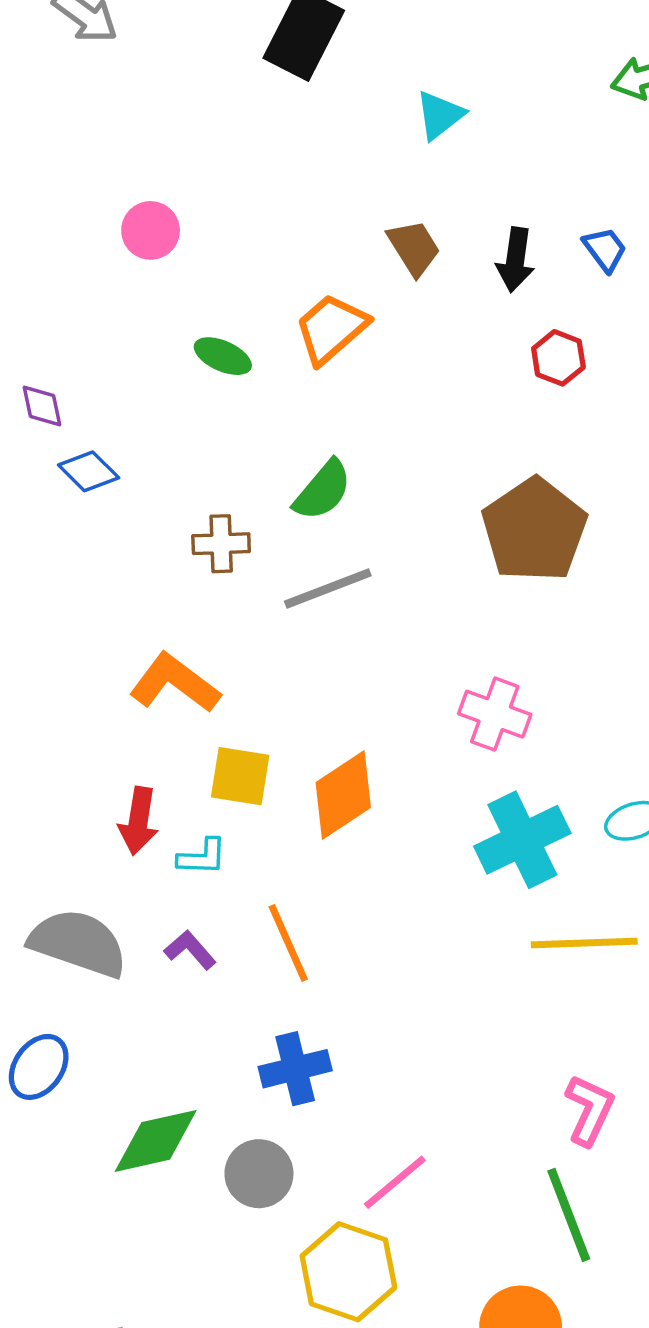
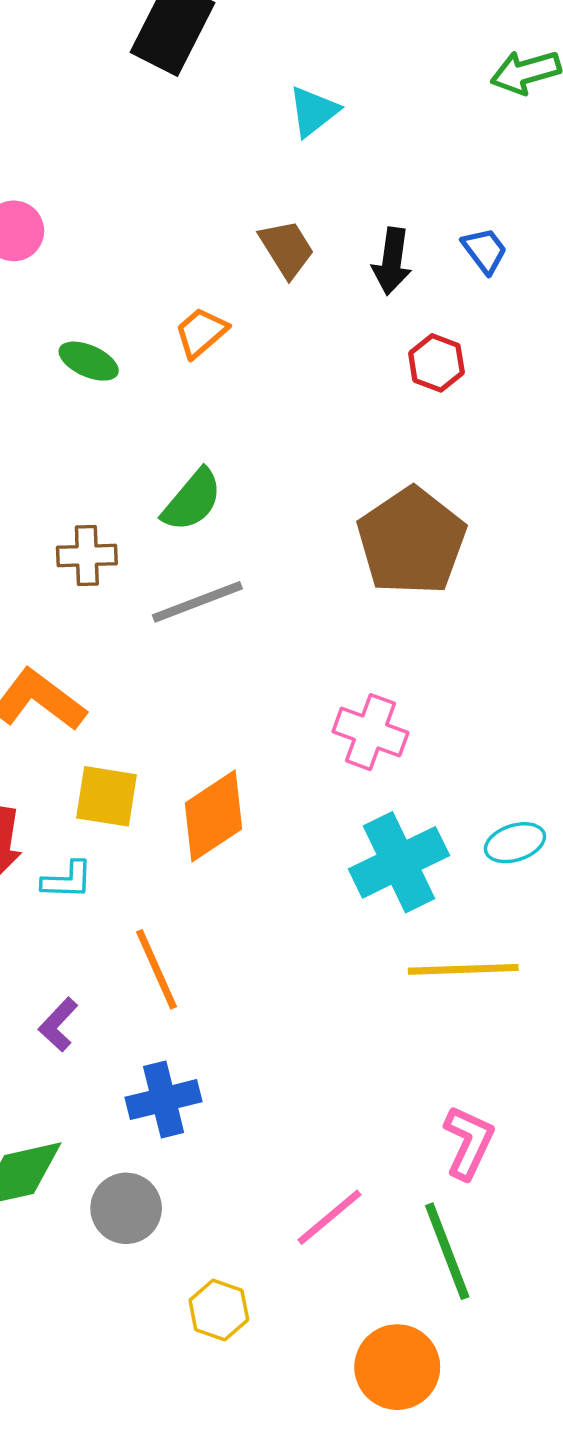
orange trapezoid: (331, 329) -> (201, 333), size x0.7
purple L-shape: (190, 950) -> (58, 1025), moved, turned -96
pink line: (395, 1182) -> (329, 1217), moved
yellow hexagon: (348, 1272) -> (219, 1310), size x0.6

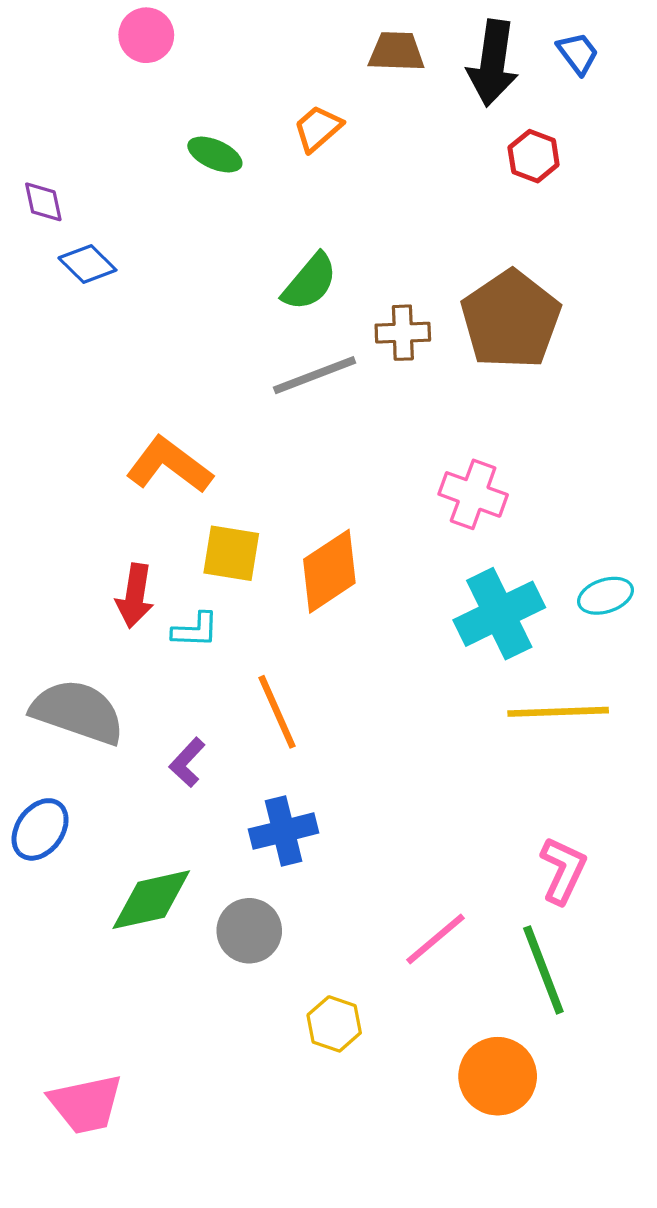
brown trapezoid: (287, 249) -> (396, 52), turned -56
black arrow: (392, 261) -> (493, 63), size x1.4
brown cross: (87, 556) -> (403, 333), moved

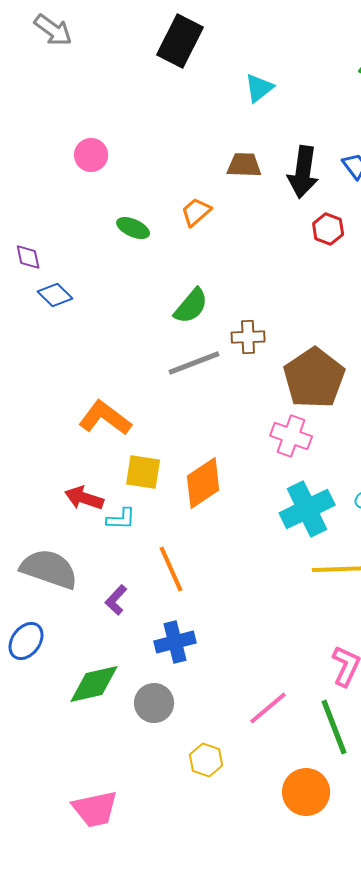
brown pentagon: (511, 320) -> (314, 378), moved
red arrow: (135, 596) -> (84, 498), turned 99
pink trapezoid: (86, 1104) -> (95, 809), moved

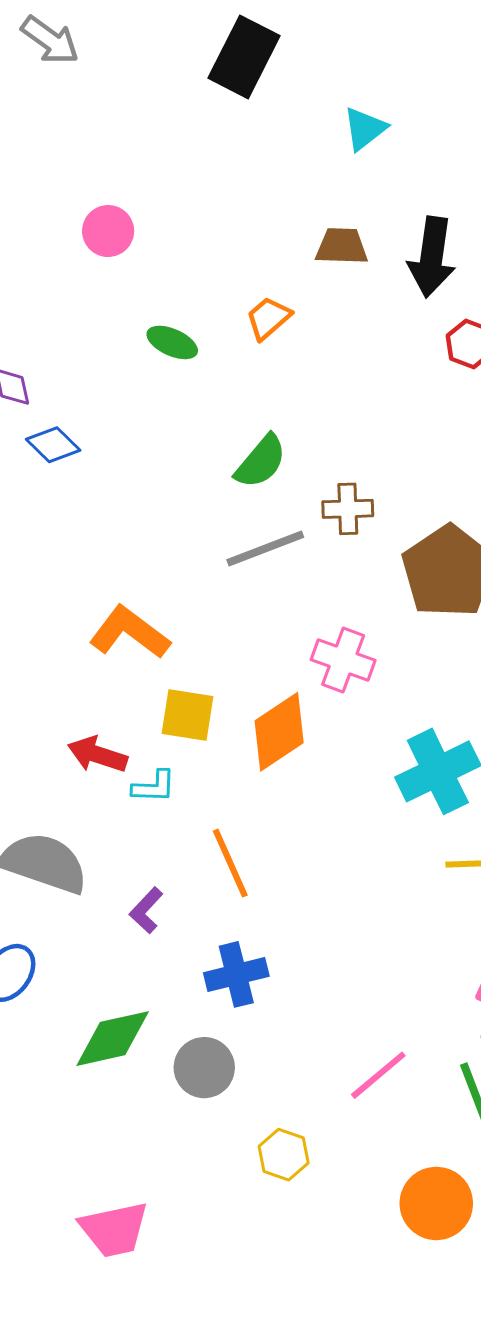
pink cross: (291, 436) -> (343, 660), moved

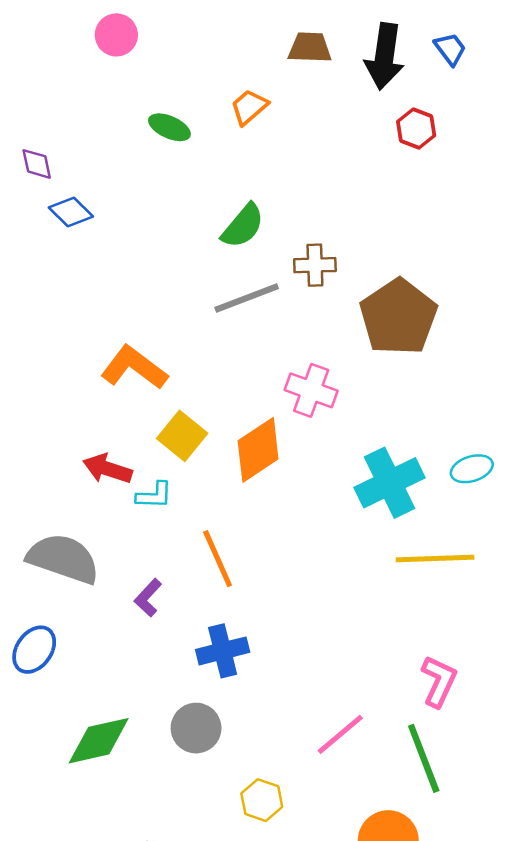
yellow square: (187, 715) -> (182, 436), turned 30
green diamond: (113, 1039) -> (99, 741), moved

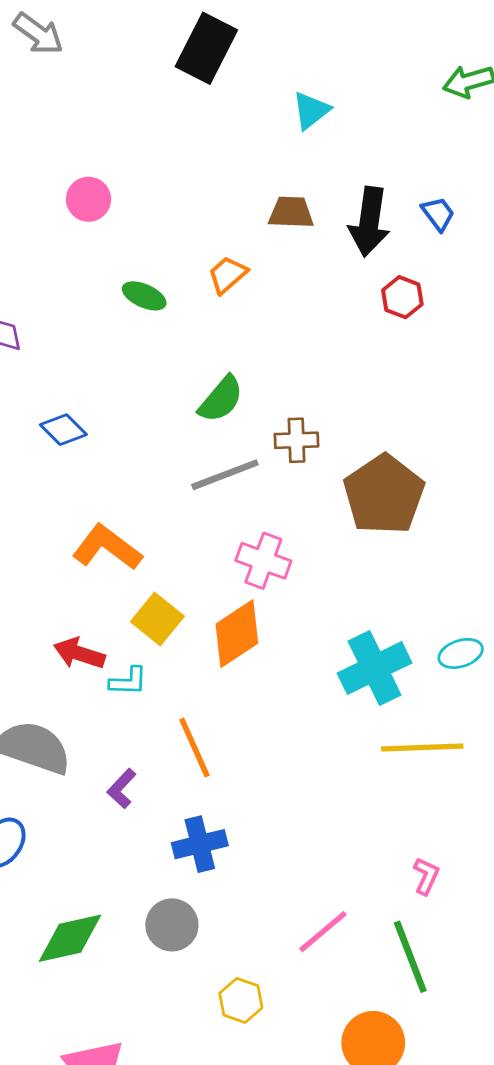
blue diamond: (71, 212) -> (63, 430), moved
pink cross: (311, 390) -> (263, 561), moved
pink L-shape: (439, 681) -> (426, 876), size x0.7

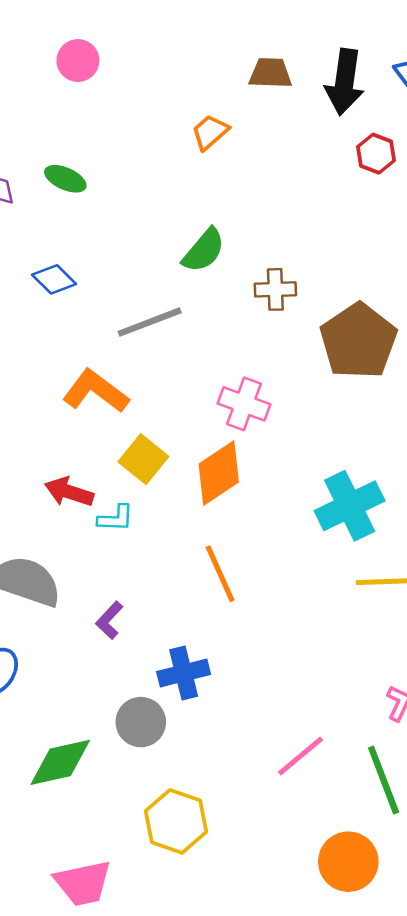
green ellipse: (144, 296) -> (65, 179), moved
gray line: (225, 475) -> (150, 322), moved
orange line: (194, 747) -> (220, 574), moved
gray circle: (172, 925) -> (141, 722), moved
yellow hexagon: (241, 1000) -> (176, 821), moved, size x1.5

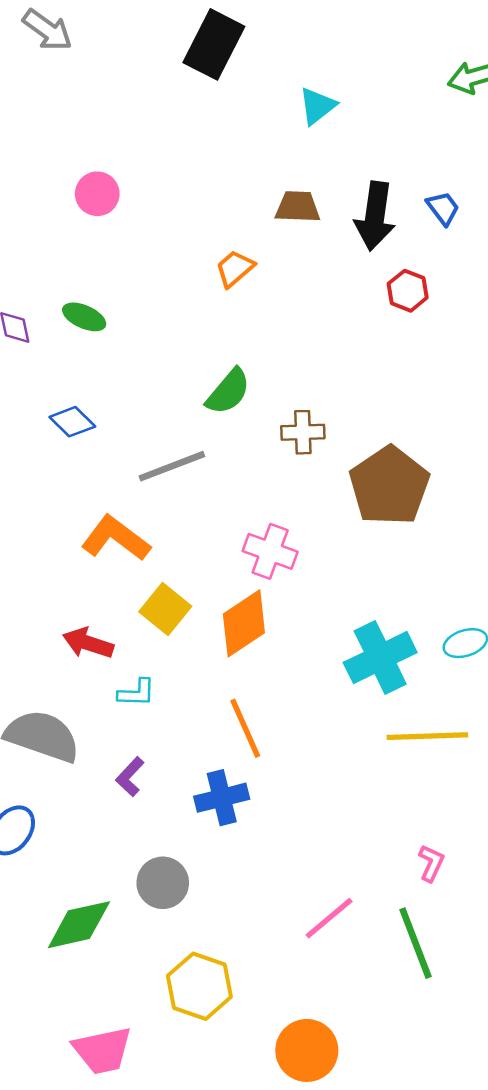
cyan L-shape: (116, 518) -> (137, 693), moved
blue cross: (184, 673) -> (222, 798), moved
orange circle: (348, 862) -> (307, 1050), moved

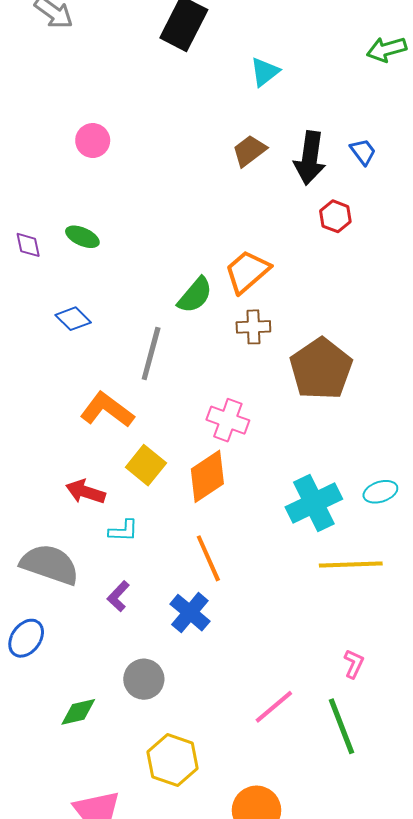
brown trapezoid: (298, 207) -> (249, 151), turned -39
orange trapezoid: (235, 268) -> (247, 272), moved, size x1.5
gray line: (172, 466) -> (151, 354), turned -54
blue cross: (222, 798) -> (190, 613), turned -36
green diamond: (79, 925) -> (78, 712), size x0.7

